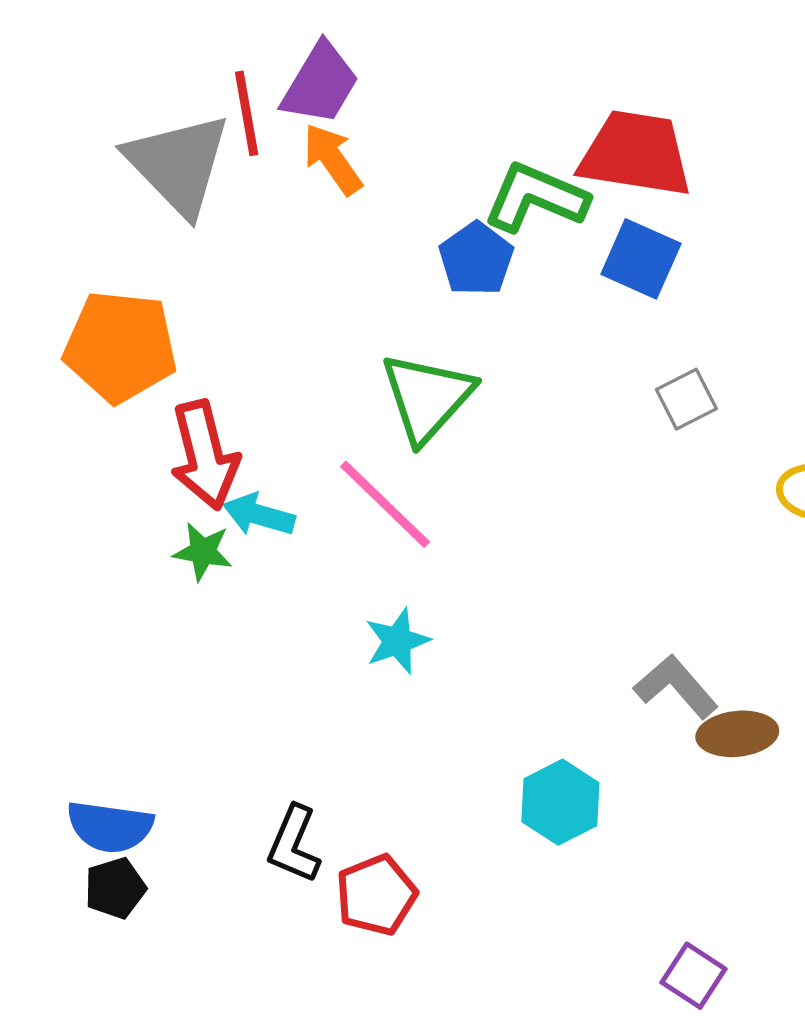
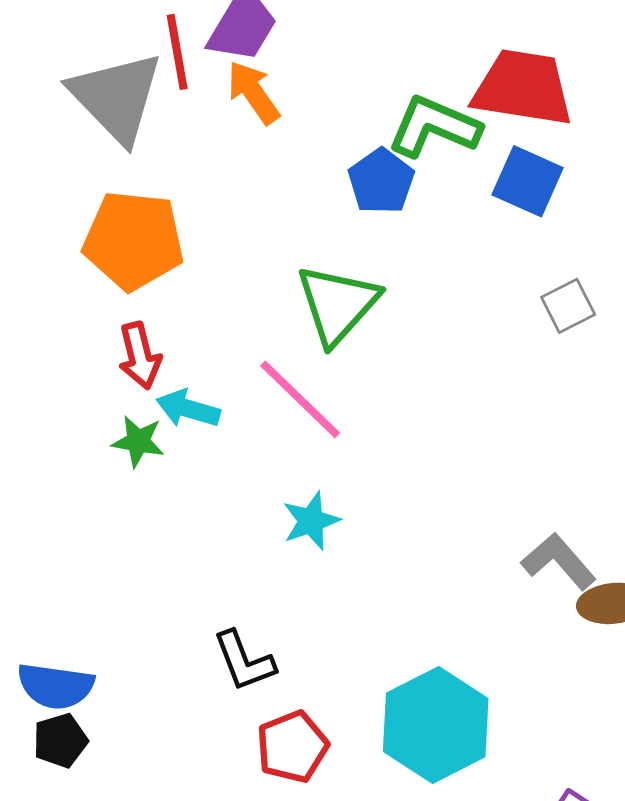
orange pentagon: (120, 347) -> (133, 240), moved
red arrow: (205, 455) -> (140, 356), size x0.7
cyan hexagon: (560, 802) -> (436, 725), moved, size x1.5
black L-shape: (294, 844) -> (244, 661), moved, turned -44

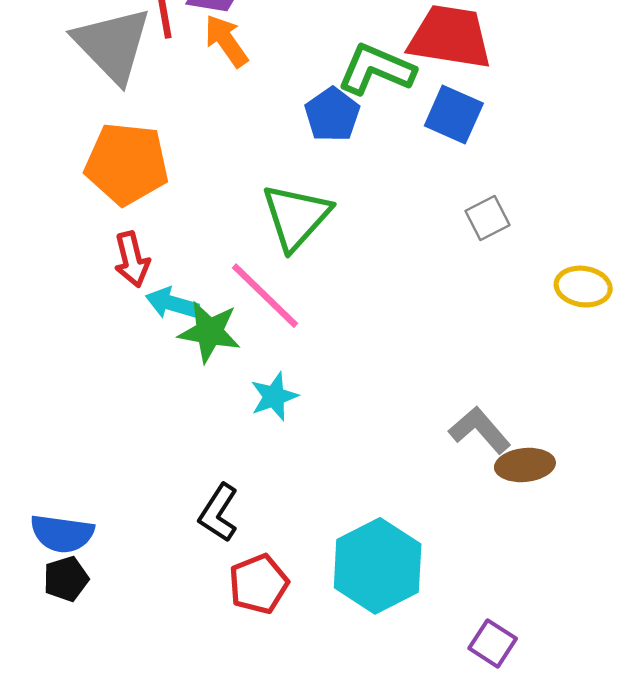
green star: (138, 441) -> (209, 332), moved, size x1.4
black L-shape: (244, 661) -> (218, 513), turned 54

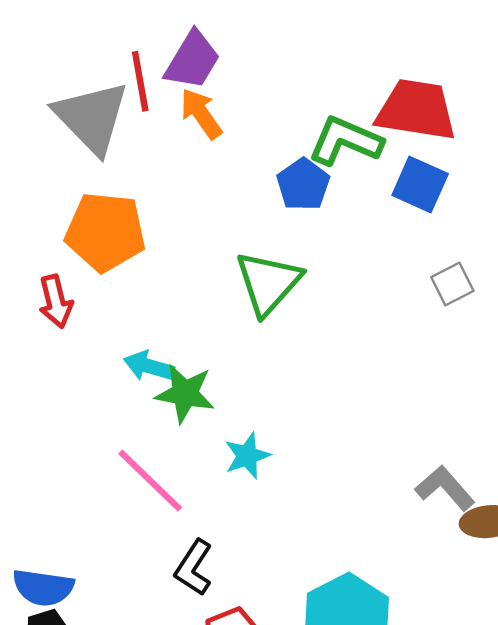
red arrow: (132, 259) -> (56, 301), moved
pink line: (265, 296) -> (150, 481), moved

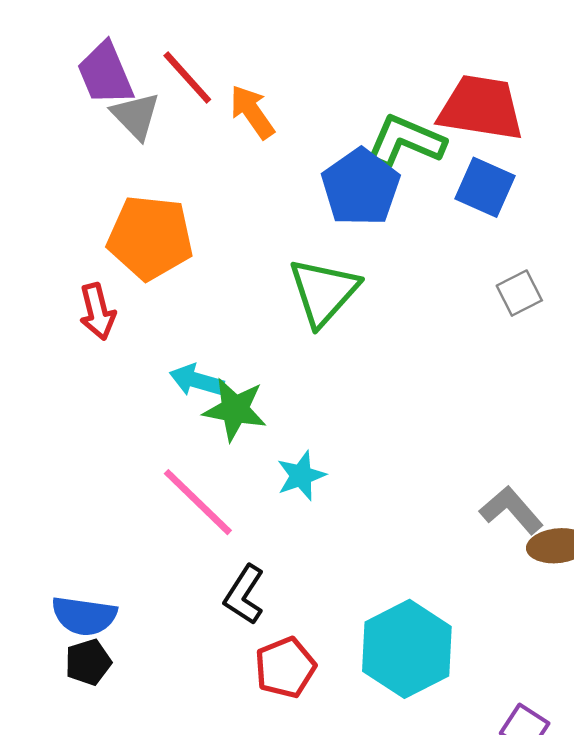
purple trapezoid: (192, 60) -> (105, 74), moved, turned 126
red line: (140, 81) -> (187, 77), turned -32
gray triangle: (92, 117) -> (136, 116), size x0.6
blue pentagon: (303, 185) -> (361, 187), size x1.4

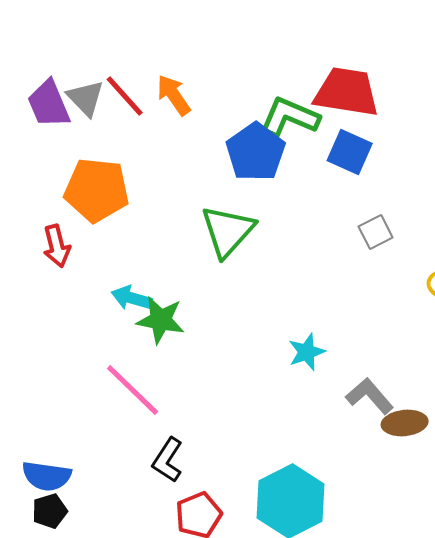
purple trapezoid: (105, 74) -> (49, 104), moved
red line: (187, 77) -> (125, 96), moved
cyan star: (301, 476) -> (307, 352), moved

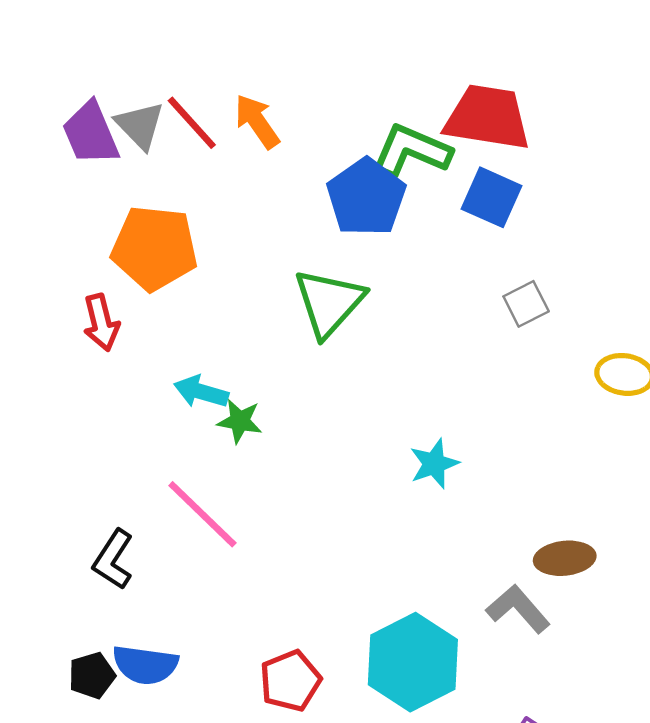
green star: (161, 320) -> (240, 421), size x0.7
gray L-shape: (370, 396) -> (518, 609), moved
black L-shape: (168, 460) -> (113, 560), moved
blue semicircle: (47, 476) -> (145, 665), moved

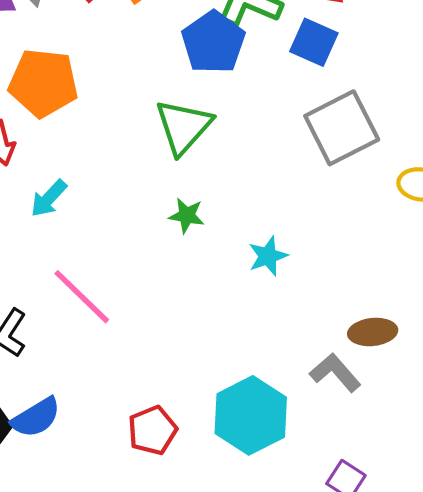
gray square: (526, 304) -> (342, 128), size x2.0
cyan arrow: (201, 392) -> (49, 198), moved, turned -63
green star: (240, 421) -> (187, 215), moved
blue semicircle: (145, 665) -> (36, 418), turned -39

